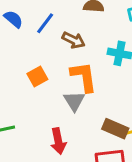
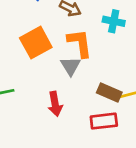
orange square: (37, 77) -> (36, 43), size x1.6

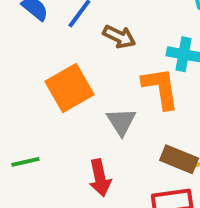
orange L-shape: (80, 43) -> (161, 88), moved

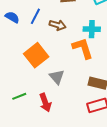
gray triangle: (121, 122) -> (57, 77), moved
red arrow: (100, 178) -> (45, 103), moved

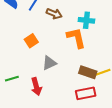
orange square: (36, 55) -> (31, 41), size x0.6
gray triangle: (57, 77) -> (49, 63), turned 42

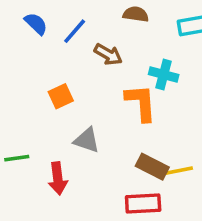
gray triangle: (49, 63) -> (87, 140), turned 35

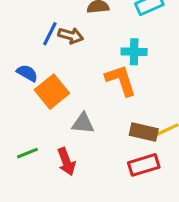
blue semicircle: (36, 24) -> (27, 73), moved
brown arrow: (108, 54) -> (71, 36), moved
orange square: (61, 96) -> (52, 92), size x1.5

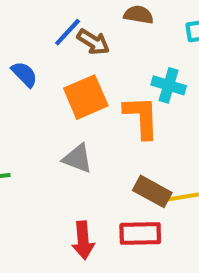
orange square: (52, 92) -> (86, 97), moved
red arrow: (66, 162) -> (83, 240), moved

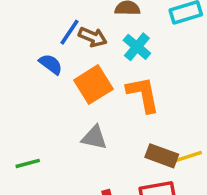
blue semicircle: (24, 74) -> (51, 64), moved
cyan cross: (169, 85) -> (137, 47), moved, turned 32

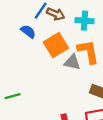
cyan cross: (137, 47) -> (84, 21), turned -36
gray triangle: (94, 138) -> (72, 62), moved

